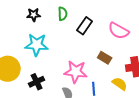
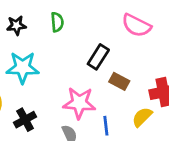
black rectangle: (85, 26) -> (98, 57), moved
pink semicircle: (119, 31) -> (136, 25), moved
yellow semicircle: (120, 84) -> (142, 117), turned -77

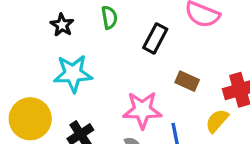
black star: (16, 25) -> (62, 25), turned -30
black rectangle: (98, 57) -> (155, 38), moved

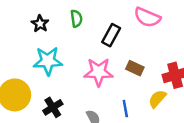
pink star: (142, 110) -> (99, 72), moved

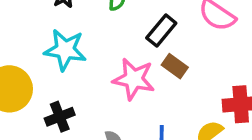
brown rectangle: (135, 68) -> (175, 66), moved

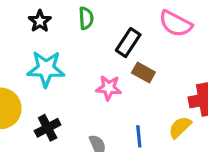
pink star: (134, 79) -> (109, 88), size x0.7

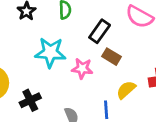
cyan star: (46, 69) -> (50, 52), moved
yellow semicircle: (180, 127) -> (126, 90), moved

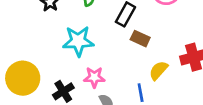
pink star: (82, 68) -> (94, 77), moved

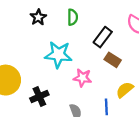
pink star: (94, 77) -> (82, 78), moved

